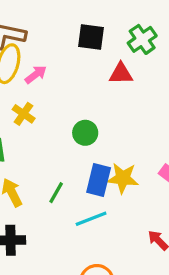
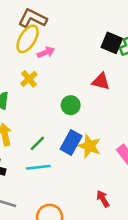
black square: (91, 37) -> (112, 43), moved
red triangle: (121, 74) -> (101, 81), moved
cyan line: (91, 219) -> (38, 167), moved

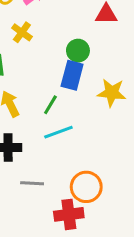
blue rectangle: (71, 143) -> (72, 75), moved

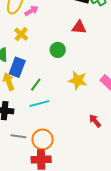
blue rectangle: (72, 75) -> (17, 67), moved
orange circle: (86, 187) -> (43, 139), moved

